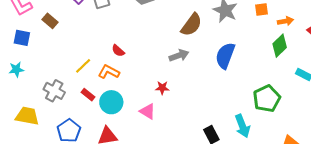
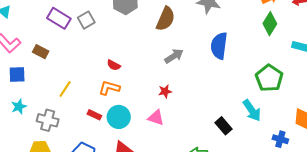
brown semicircle: (191, 25) -> (166, 19), moved
yellow line: (83, 66) -> (65, 89), moved
gray cross: (54, 91) -> (48, 120), moved

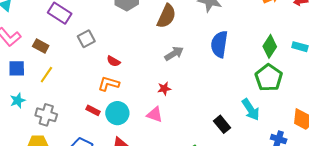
gray square: (86, 20) -> (86, 39), moved
green diamond: (270, 24) -> (270, 46), moved
yellow line: (65, 89) -> (46, 75), moved

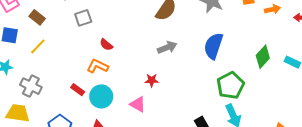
green pentagon: (269, 78) -> (230, 85), moved

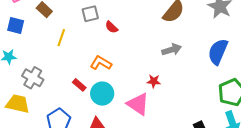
red semicircle: (106, 45) -> (111, 27), moved
yellow line: (38, 46) -> (61, 38), moved, turned -30
pink triangle: (138, 104) -> (138, 104), size x1.4

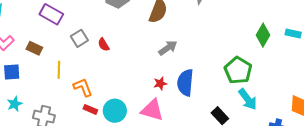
red semicircle: (111, 27) -> (104, 45), turned 32
blue semicircle: (218, 52) -> (185, 83), moved
orange L-shape: (101, 63) -> (83, 87), moved, turned 55

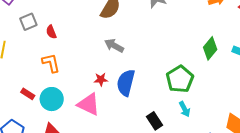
gray arrow: (168, 48) -> (114, 46), turned -126
orange L-shape: (83, 87) -> (51, 63), moved
cyan arrow: (248, 99) -> (185, 109), size x0.7

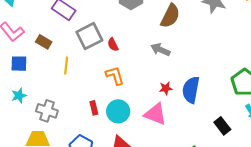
gray square: (28, 22) -> (89, 36), size x1.5
gray arrow: (114, 46) -> (160, 50), moved
red rectangle: (28, 94) -> (94, 108), turned 48

